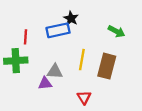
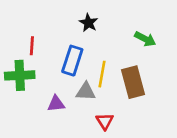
blue rectangle: (58, 30) -> (72, 61), moved, turned -60
brown rectangle: (107, 66) -> (133, 82), turned -30
gray triangle: (55, 71) -> (86, 92), moved

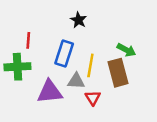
green arrow: (145, 39) -> (126, 50), moved
purple triangle: (56, 104) -> (50, 92), size x1.6
red triangle: (105, 121) -> (93, 98), moved

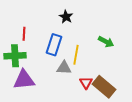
brown rectangle: (118, 73) -> (104, 87), moved, turned -35
purple triangle: (50, 92) -> (24, 80), moved
red triangle: (93, 98) -> (86, 83), moved

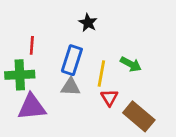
green arrow: (106, 42) -> (131, 64), moved
gray triangle: (64, 68) -> (71, 87), moved
red triangle: (86, 83) -> (109, 98), moved

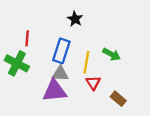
green cross: (20, 75) -> (17, 63), turned 30
purple triangle: (32, 107) -> (54, 91), moved
brown rectangle: (139, 116) -> (118, 99), size x0.6

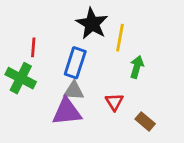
black star: (75, 19) -> (92, 24), size x1.6
green arrow: (111, 54) -> (137, 67), turned -102
yellow line: (86, 62) -> (120, 38), moved

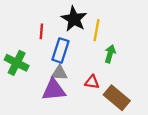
red line: (33, 47) -> (41, 31), moved
red triangle: (114, 102) -> (92, 82), turned -49
brown rectangle: (145, 121) -> (117, 98), size x1.6

